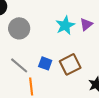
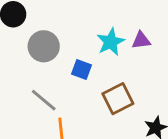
purple triangle: (86, 24) -> (141, 40), turned 32
blue square: (45, 63) -> (81, 70), moved

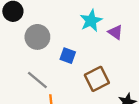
purple triangle: (141, 40) -> (116, 32), turned 42
cyan star: (111, 42) -> (91, 21), moved

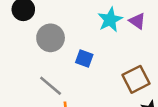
purple triangle: (116, 32) -> (137, 21), moved
brown square: (97, 79) -> (136, 79), moved

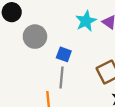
gray line: (51, 86) -> (62, 78), moved, turned 55

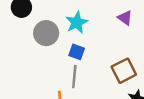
cyan star: (86, 21) -> (77, 23), moved

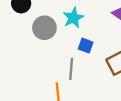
blue square: (77, 52) -> (86, 46), moved

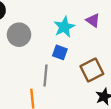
cyan star: (73, 18) -> (64, 27), moved

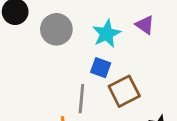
gray circle: (19, 35) -> (56, 29), moved
brown square: (92, 70) -> (124, 91), moved

